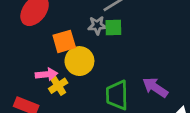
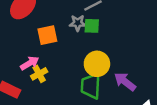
yellow circle: (79, 61) -> (97, 64), moved
pink arrow: (46, 74) -> (30, 63), turned -30

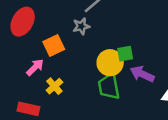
green square: (92, 26) -> (125, 54), moved
pink arrow: (30, 63) -> (35, 67), moved

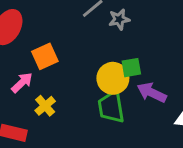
gray star: (81, 26) -> (119, 19), moved

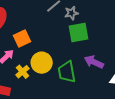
green square: (131, 68) -> (79, 32), moved, size x1.5
yellow circle: (113, 78) -> (42, 63), moved

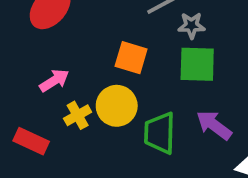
orange square: (22, 39) -> (131, 58), moved, turned 30

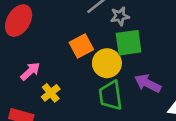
orange square: (131, 58) -> (81, 46), turned -35
yellow circle: (117, 106) -> (107, 63), moved

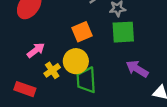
yellow circle: (107, 63) -> (76, 61), moved
green trapezoid: (111, 95) -> (86, 80), moved

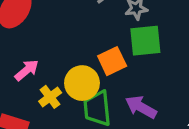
orange square: (82, 32) -> (112, 61), moved
purple arrow: (137, 69) -> (141, 107), moved

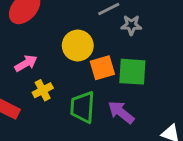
green square: (145, 41) -> (132, 72), moved
yellow circle: (82, 83) -> (78, 46), moved

